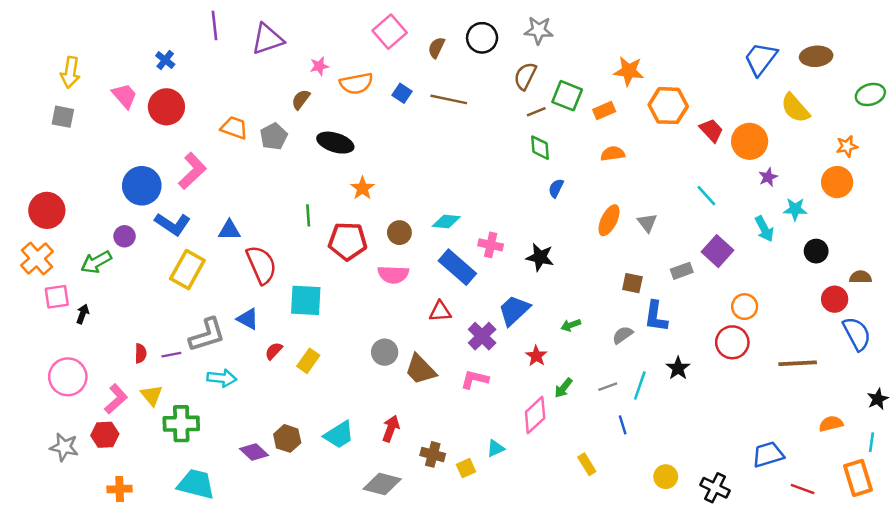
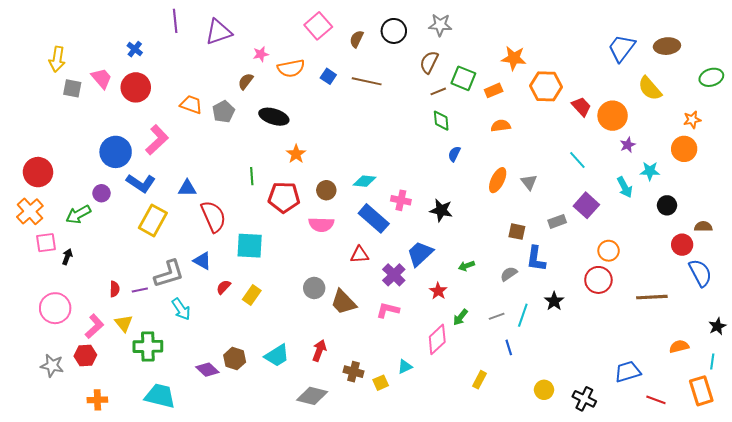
gray square: (63, 117) -> (72, 88), moved
cyan arrow: (222, 378) -> (181, 309), turned 50
yellow rectangle: (587, 464) -> (480, 380), turned 60

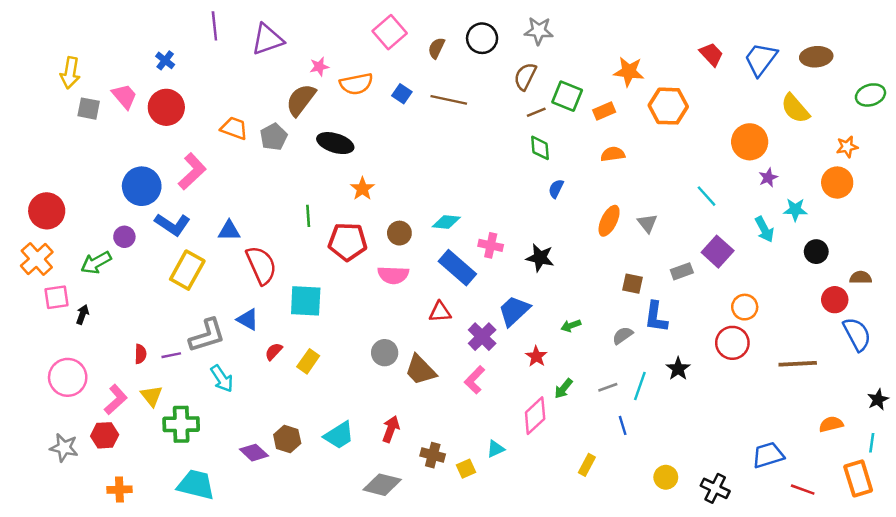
brown semicircle: (246, 81) -> (301, 100), size x1.6
red trapezoid: (581, 107) -> (711, 54), moved
pink L-shape: (388, 310) -> (475, 380), turned -60

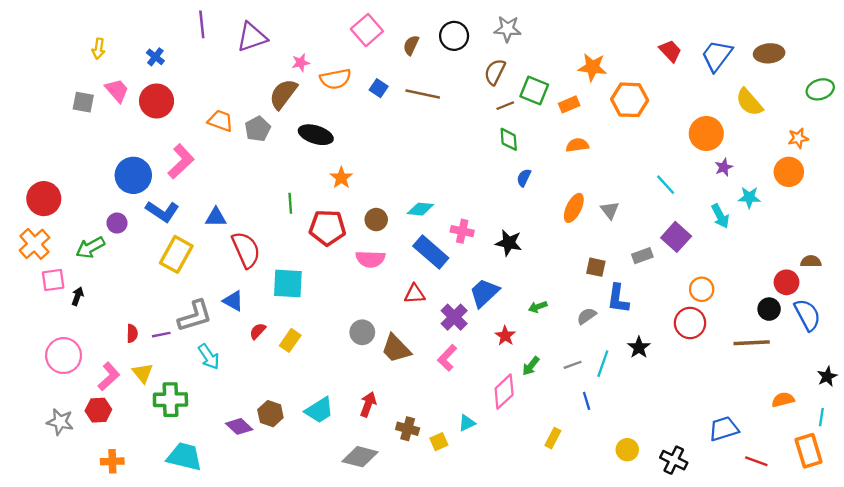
yellow arrow: (70, 73) -> (98, 49), moved, size x0.7
black circle: (816, 252) -> (769, 309), moved

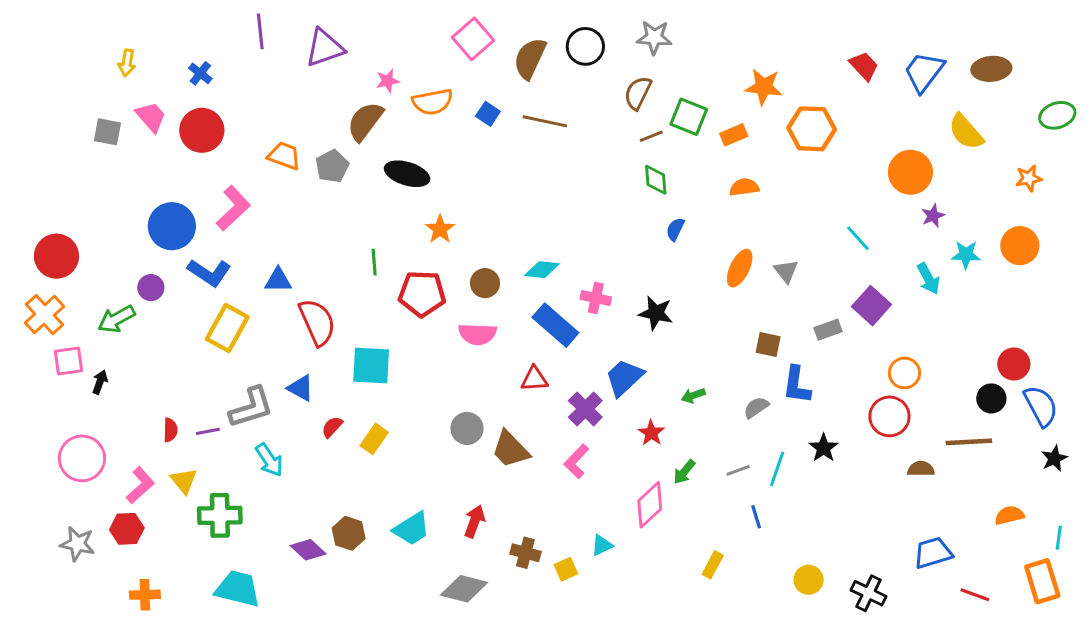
brown semicircle: (411, 45) -> (530, 58), size x1.6
orange circle: (789, 172) -> (1020, 246), moved
brown semicircle: (811, 261) -> (921, 469), moved
black star: (827, 376) -> (1054, 458), moved

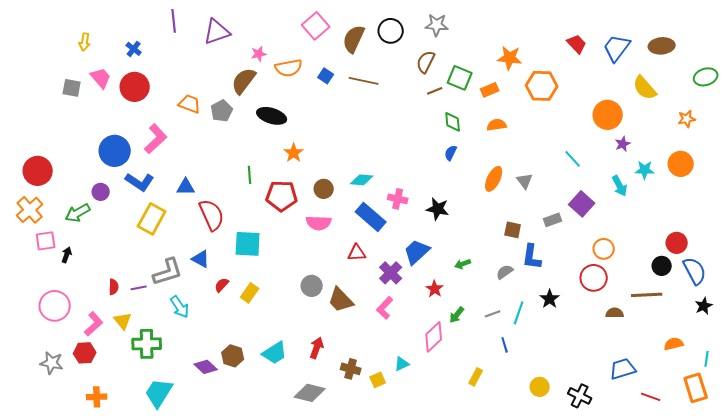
green diamond: (656, 180) -> (453, 122), moved
cyan trapezoid: (238, 589) -> (159, 393), turned -72

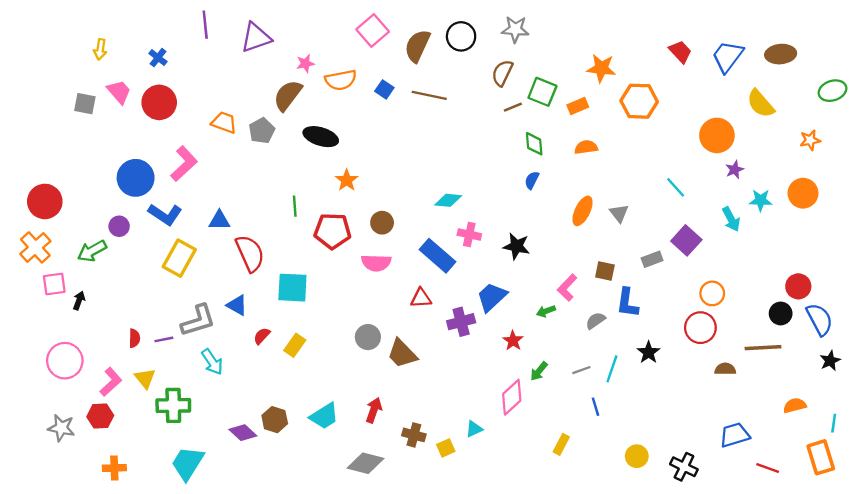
cyan diamond: (362, 180) -> (448, 200), moved
purple cross: (391, 273) -> (461, 322), turned 30
pink L-shape: (385, 308) -> (567, 288), moved

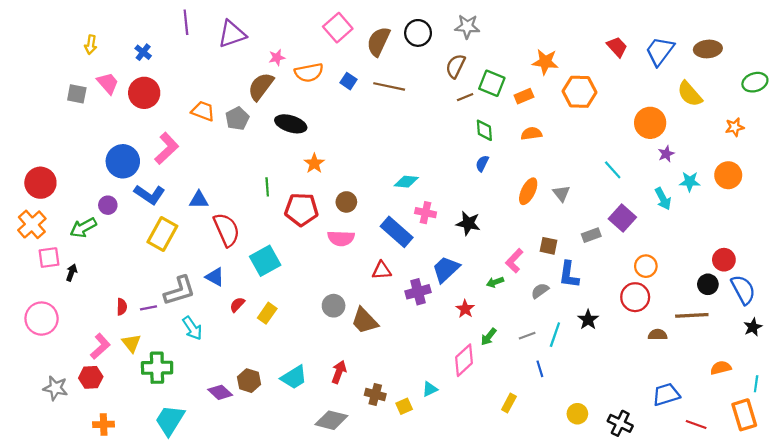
cyan square: (292, 288) -> (265, 261), turned -32
pink circle: (65, 361) -> (42, 319), moved

